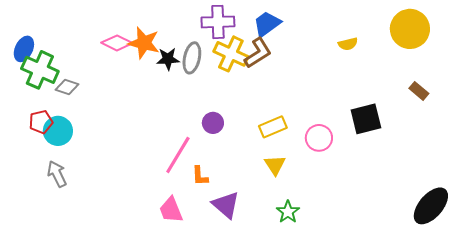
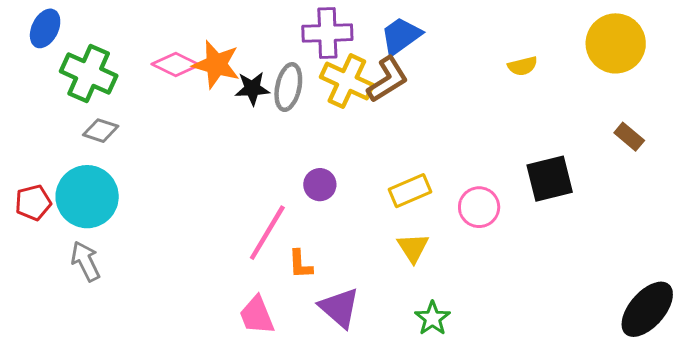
blue ellipse: (24, 49) -> (45, 28), moved
green cross: (40, 70) -> (89, 74), moved
red pentagon: (41, 122) -> (33, 203), moved
cyan circle: (58, 131) -> (87, 197), size x1.4

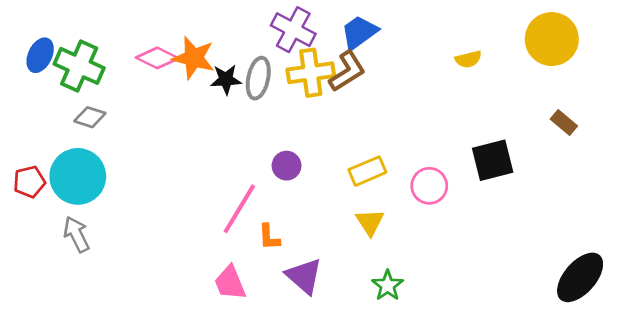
blue ellipse: (45, 28) -> (40, 55), moved
purple cross: (327, 33) -> (293, 30), turned 30
yellow cross: (347, 81) -> (311, 73), turned -33

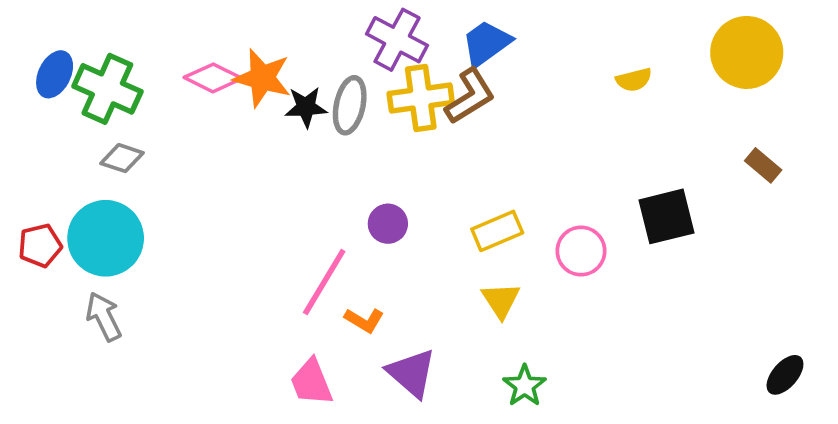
orange L-shape: (269, 237) -> (364, 320), turned -56
black ellipse: (580, 277) -> (785, 375), size x0.6

